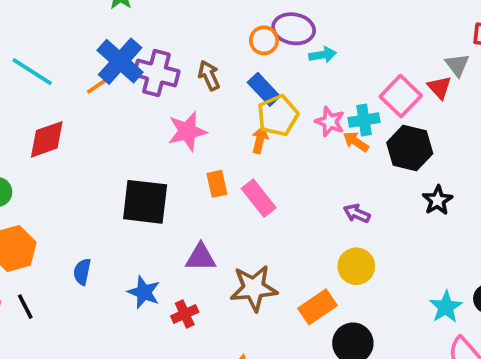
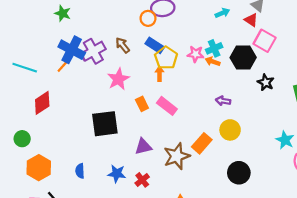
cyan arrow: (323, 55) -> (222, 13), moved
purple cross: (156, 73) -> (93, 51), turned -30
pink square: (401, 96) -> (265, 41), moved
orange rectangle: (318, 307) -> (202, 143), moved

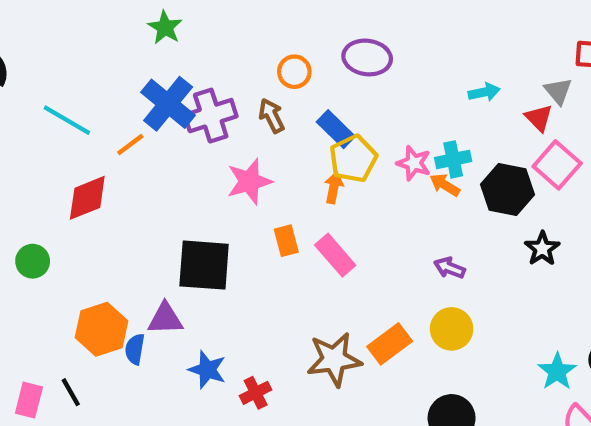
orange circle: (148, 18) -> (294, 72), moved
orange line: (63, 66) -> (130, 144), moved
purple triangle: (143, 147) -> (165, 319), moved
orange hexagon: (39, 168) -> (102, 329), moved

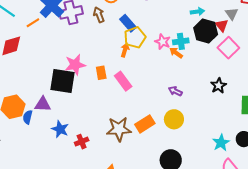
pink star: (249, 181) -> (75, 65), moved
black hexagon: (507, 190) -> (206, 31), moved

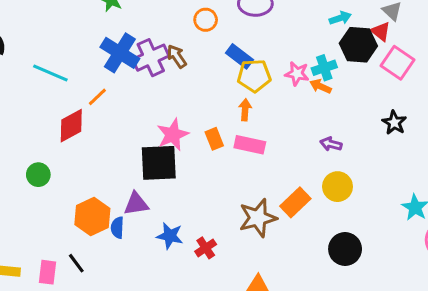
brown arrow: (99, 15) -> (177, 56), moved
orange line: (33, 23) -> (97, 97), moved
yellow pentagon: (135, 37) -> (254, 76), turned 30
orange arrow: (125, 50) -> (245, 110), moved
pink rectangle: (123, 81) -> (250, 145), turned -30

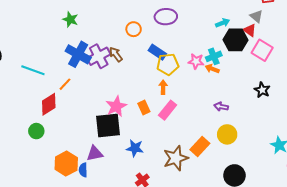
pink rectangle: (250, 145) -> (168, 110), turned -60
green circle: (38, 175) -> (36, 131), moved
blue star: (170, 236) -> (135, 148), moved

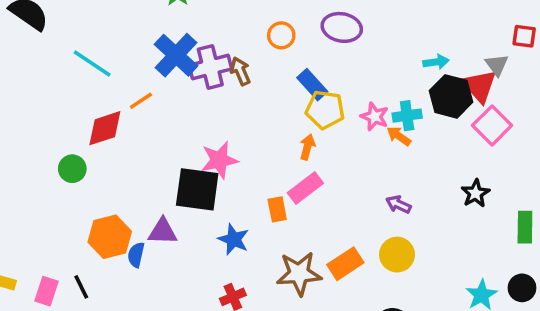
red triangle: (250, 30) -> (479, 86), size x1.5
orange rectangle: (144, 108) -> (277, 209), moved

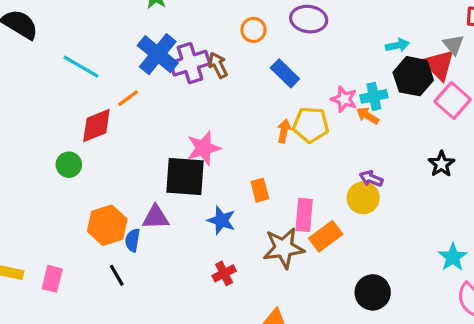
yellow pentagon: (325, 110) -> (311, 125), moved
pink rectangle: (305, 188) -> (304, 215), moved, turned -44
yellow circle: (397, 255) -> (363, 198), moved
black line: (81, 287) -> (117, 275), moved

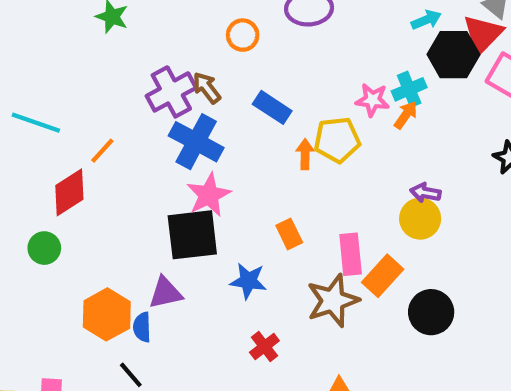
blue cross: (158, 54) -> (196, 142), moved
red triangle: (439, 65) -> (483, 34), turned 40
blue rectangle: (285, 73) -> (272, 107), moved
orange arrow: (368, 116) -> (406, 115), turned 105
black circle: (373, 292) -> (431, 312), moved

